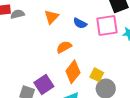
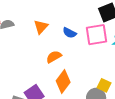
yellow square: (97, 75) -> (104, 85), moved

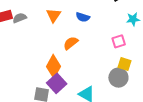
pink square: (96, 35) -> (119, 41), moved, size x0.6
orange diamond: (63, 81) -> (53, 66), moved

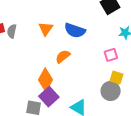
blue semicircle: (83, 17) -> (75, 30), size x1.5
gray semicircle: (20, 18) -> (12, 31), turned -56

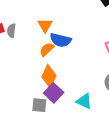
blue semicircle: (75, 30) -> (60, 40), moved
orange semicircle: (63, 56) -> (47, 49), moved

